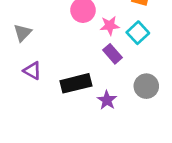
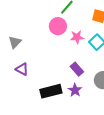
purple rectangle: (113, 54) -> (77, 69), moved
black rectangle: (76, 83) -> (51, 91), moved

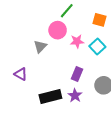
gray triangle: (15, 42) -> (40, 46), moved
purple rectangle: (77, 69) -> (77, 74), turned 64

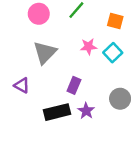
pink circle: (58, 30) -> (39, 14), moved
gray triangle: (40, 46) -> (45, 53), size x1.5
purple rectangle: (77, 74) -> (74, 85), moved

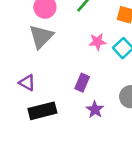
gray triangle: (45, 53) -> (41, 37), moved
black rectangle: (57, 112) -> (42, 111), moved

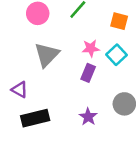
gray triangle: (41, 37) -> (47, 55), moved
purple rectangle: (82, 83) -> (88, 73), moved

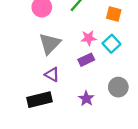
purple rectangle: (88, 73) -> (86, 60), turned 42
purple triangle: (20, 90) -> (52, 75), moved

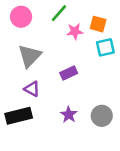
pink star: (89, 38) -> (75, 31), moved
cyan square: (111, 44) -> (105, 47), moved, turned 30
gray circle: (118, 87) -> (102, 116), moved

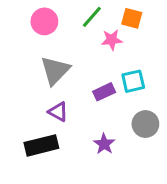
orange square: (98, 24) -> (132, 18), moved
cyan square: (105, 47) -> (133, 81), moved
gray circle: (102, 116) -> (145, 124), moved

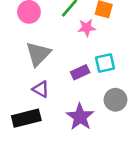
purple star: (104, 144) -> (80, 117), size x1.5

